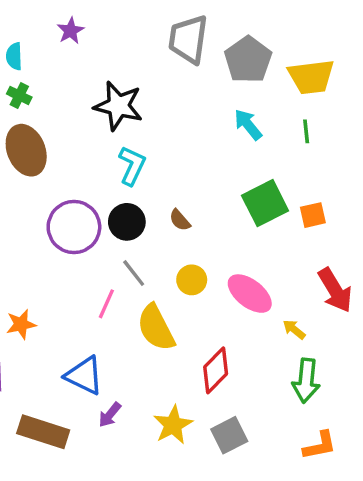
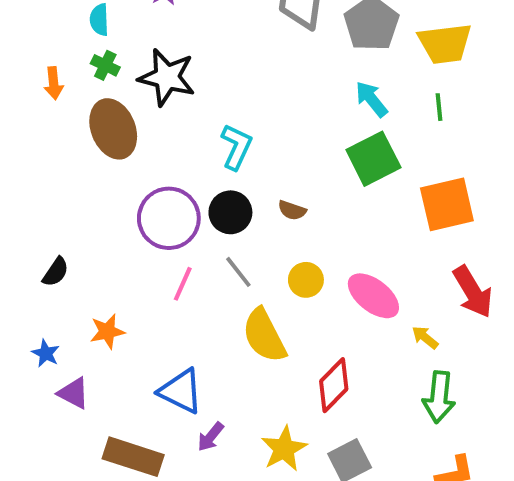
black star: (118, 106) -> (167, 77), moved
green square: (265, 203) -> (373, 159), moved
orange square: (313, 215) -> (447, 204), size x1.8
brown semicircle: (180, 220) -> (292, 210), turned -30
pink line: (106, 304) -> (183, 284), moved

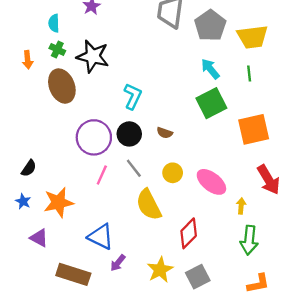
orange star: (107, 332) -> (58, 202), size x1.5
yellow arrow: (425, 337) -> (241, 206), turned 56
blue star: (46, 353) -> (23, 201), moved

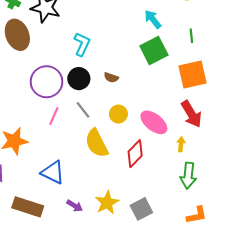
green line: (249, 73) -> (191, 36), moved
red arrow: (269, 180) -> (191, 114), moved
red diamond: (189, 233) -> (135, 154), moved
purple arrow: (118, 263) -> (75, 206), moved, turned -98

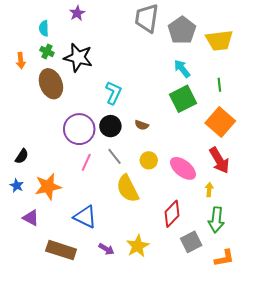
orange square: (192, 74) -> (220, 122), turned -36
red diamond: (135, 154) -> (172, 214), moved
gray square: (141, 209) -> (191, 242), moved

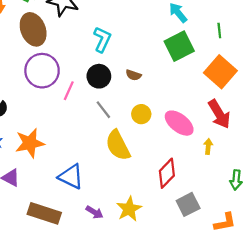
purple circle: (79, 129) -> (42, 71), moved
pink line: (86, 162) -> (69, 91), moved
green arrow: (216, 220) -> (236, 180), moved, size x0.7

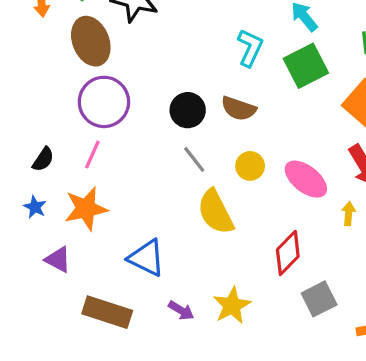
cyan L-shape: (102, 39) -> (250, 48), moved
brown semicircle: (133, 75) -> (239, 108), size x1.5
pink line: (69, 91) -> (92, 154), moved

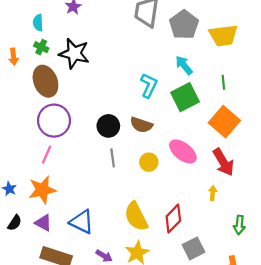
black semicircle: (43, 159) -> (15, 223), moved
gray line: (194, 159) -> (113, 158), turned 30
pink ellipse: (306, 179) -> (183, 151), moved
yellow semicircle: (216, 212) -> (136, 216), moved
purple triangle: (58, 260) -> (43, 223), moved

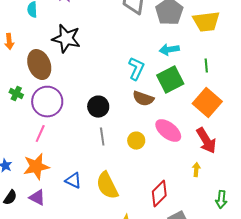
green cross: (41, 47) -> (16, 94), moved
cyan arrow: (184, 65) -> (169, 50), turned -60
brown semicircle: (141, 125) -> (143, 99), moved
yellow semicircle: (136, 216) -> (107, 186), moved
blue triangle: (82, 222) -> (73, 181), moved, size x0.7

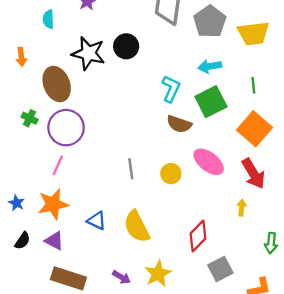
black circle: (98, 107) -> (126, 46), moved

